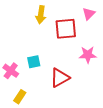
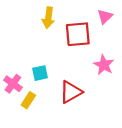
pink star: (88, 55) -> (104, 65), turned 30
yellow rectangle: (20, 97) -> (28, 100), moved

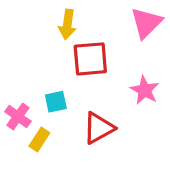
pink triangle: (105, 17) -> (146, 23), size x1.5
red square: (78, 34) -> (90, 59), moved

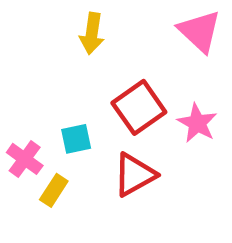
pink triangle: (146, 23) -> (199, 31), turned -32
red square: (90, 59) -> (139, 107), moved, turned -30

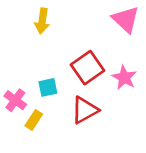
yellow arrow: (92, 33) -> (42, 21), moved

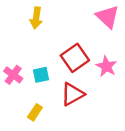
pink cross: (15, 100) -> (13, 75), moved
yellow rectangle: (34, 120) -> (35, 112), moved

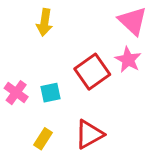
pink star: (106, 66) -> (128, 60), moved
red triangle: (72, 94) -> (89, 134), moved

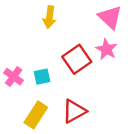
yellow arrow: (45, 22) -> (49, 17), moved
yellow rectangle: (43, 139) -> (36, 115), size x1.5

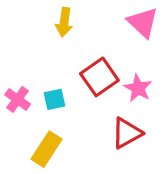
pink star: (106, 49) -> (138, 88), moved
red triangle: (74, 111) -> (127, 133), moved

